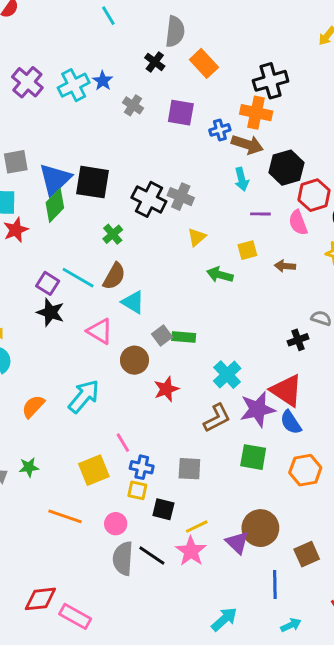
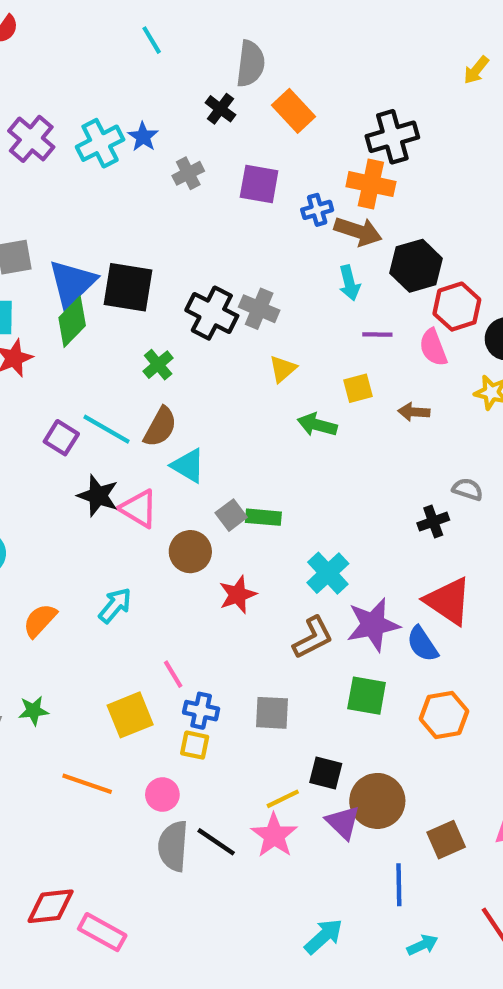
gray cross: (133, 105) -> (188, 173), turned 30
black star: (51, 312) -> (98, 496), moved
red triangle: (286, 391) -> (448, 601), moved
cyan arrow: (84, 396) -> (115, 605), size x0.7
black square: (163, 509) -> (326, 773), moved

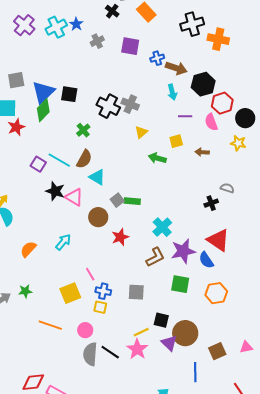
orange cross: (371, 184) -> (218, 39), moved
black square: (128, 287) -> (69, 94), size x0.7

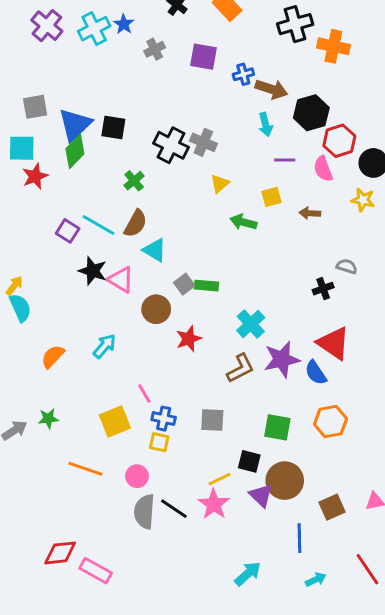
green square: (180, 284) -> (277, 427), moved

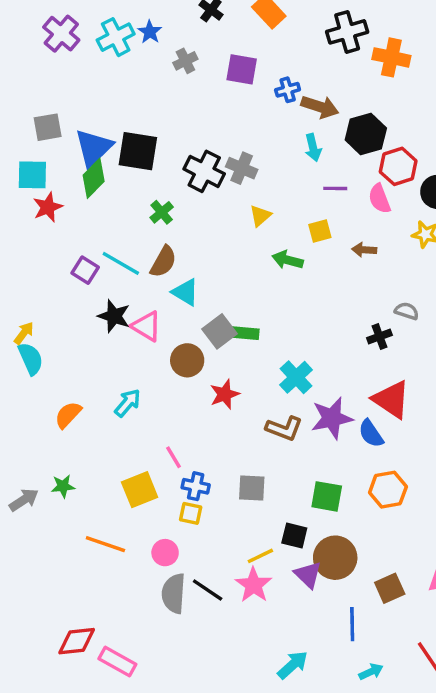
black square: (113, 128) -> (138, 151), size x1.4
gray square: (184, 284) -> (219, 331), size x1.4
brown L-shape: (240, 368) -> (284, 428), turned 48

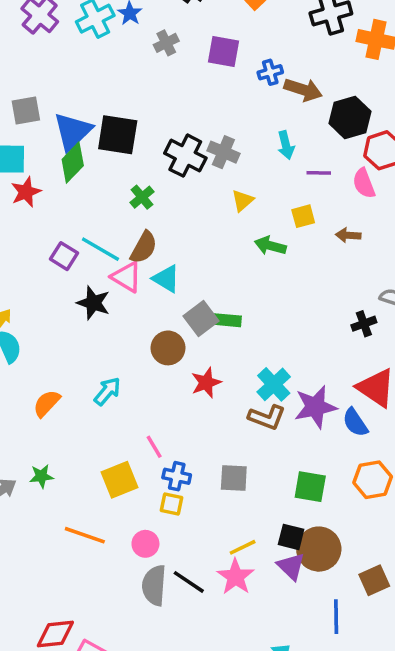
cyan arrow: (313, 148) -> (286, 145), moved
pink triangle: (146, 326) -> (126, 277), moved
cyan cross: (296, 377) -> (274, 384), moved
black square: (294, 536) -> (291, 537), moved

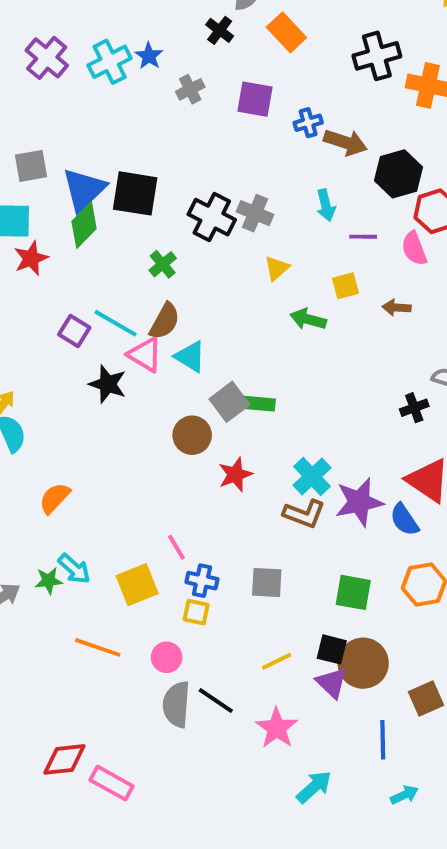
cyan arrow: (107, 391) -> (74, 569), moved, turned 92
pink star: (236, 577) -> (277, 728), moved

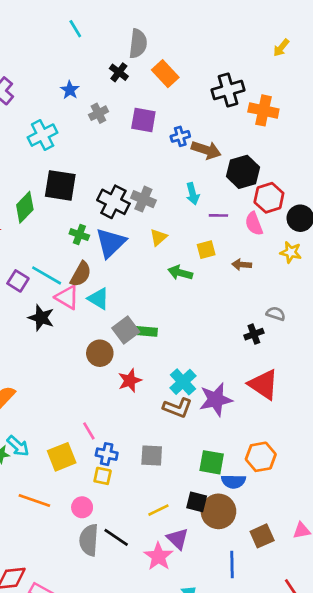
cyan cross: (110, 62) -> (43, 135), moved
blue triangle: (84, 190) -> (111, 243), moved
green cross: (163, 264) -> (79, 235), turned -30
blue semicircle: (404, 520) -> (233, 481), moved, turned -55
purple triangle: (332, 683) -> (178, 539), moved

